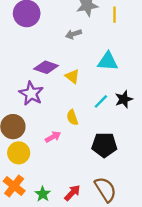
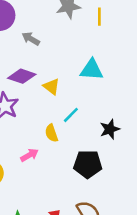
gray arrow: (73, 34) -> (31, 39), moved, turned 49
black star: (124, 99) -> (110, 129), moved
cyan line: (101, 101) -> (71, 115), moved

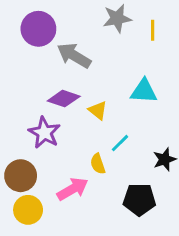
gray arrow: (31, 39) -> (74, 55), size x1.6
pink arrow: (29, 155) -> (73, 189), size x1.5

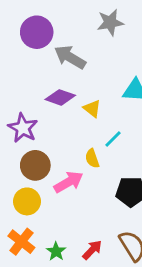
purple star: (44, 133) -> (23, 128), moved
brown circle: (21, 176) -> (35, 165), moved

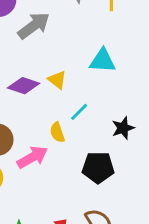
gray arrow: (70, 57) -> (34, 26), turned 112
purple diamond: (60, 97) -> (24, 86), moved

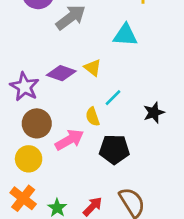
cyan triangle: (103, 61) -> (125, 35), moved
black pentagon: (98, 167) -> (114, 149), moved

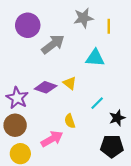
cyan line: (113, 98) -> (97, 103), moved
brown circle: (37, 123) -> (15, 125), moved
black pentagon: (114, 149) -> (112, 146), moved

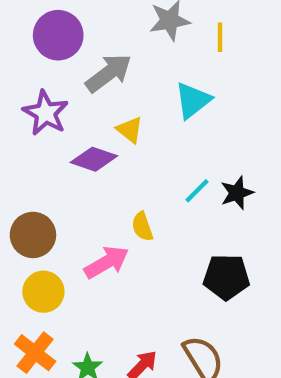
cyan triangle: (95, 58) -> (193, 100), turned -42
yellow triangle: (70, 83) -> (130, 130), moved
purple star: (17, 98) -> (46, 113), moved
black star: (117, 118) -> (237, 193), moved

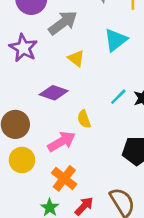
purple diamond: (94, 159) -> (54, 93), moved
orange cross: (35, 353) -> (64, 178), moved

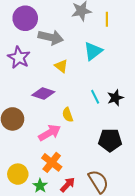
gray arrow: (63, 23) -> (51, 37), turned 50
cyan line: (118, 97) -> (95, 97), turned -72
yellow circle: (22, 160) -> (18, 174), moved

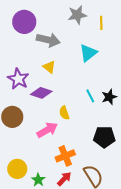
purple star: (19, 57) -> (18, 79), moved
yellow triangle: (61, 66) -> (49, 67), moved
orange cross: (52, 162) -> (65, 156), moved, turned 30

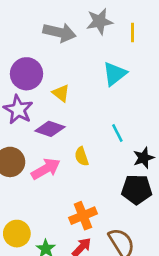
purple circle: (24, 22) -> (26, 74), moved
gray arrow: (48, 40) -> (60, 32), moved
black star: (109, 97) -> (144, 158), moved
pink arrow: (47, 130) -> (46, 169), moved

